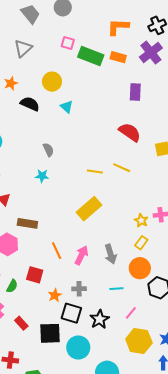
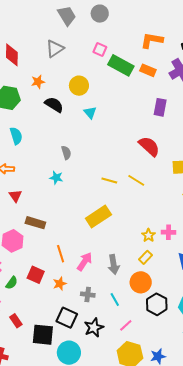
gray cross: (79, 289) -> (88, 295), moved
cyan line: (116, 289) -> (115, 299), turned 56
orange star: (55, 295) -> (60, 284), moved

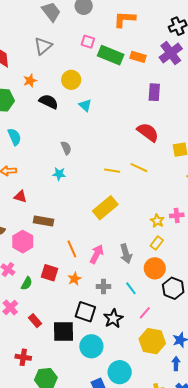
orange L-shape: (152, 40) -> (124, 19), moved
red triangle: (15, 196) -> (20, 197), turned -32

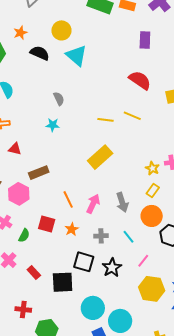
cyan triangle: (85, 105) -> (76, 56), size x1.6
brown rectangle: (43, 221) -> (39, 173), turned -30
cyan circle: (91, 346) -> (93, 308), moved

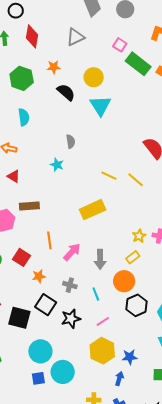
orange star: (72, 229) -> (39, 276), moved

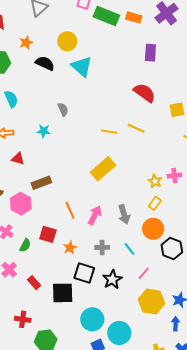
cyan star: (57, 165) -> (44, 131), moved

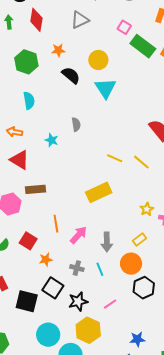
red triangle: (18, 159) -> (20, 160), size x1.5
yellow star: (155, 181) -> (147, 209), moved
cyan line: (130, 249) -> (100, 269), moved
yellow hexagon: (151, 302) -> (88, 330), moved

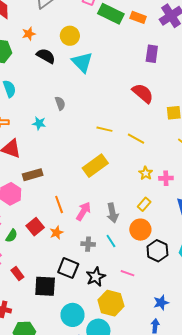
yellow line: (141, 162) -> (136, 139), moved
red square: (28, 241) -> (35, 227), turned 30
orange star: (46, 260) -> (56, 233), moved
pink line: (110, 304) -> (128, 273), turned 64

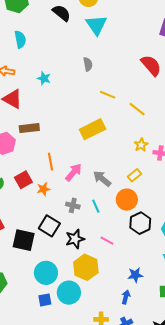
gray semicircle: (60, 103) -> (88, 64), moved
gray arrow: (113, 213) -> (102, 179), turned 132

